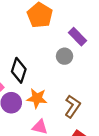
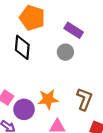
black diamond: (19, 70) -> (22, 47), moved

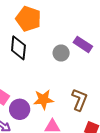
purple rectangle: (74, 30) -> (83, 44), moved

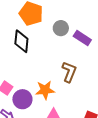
gray circle: (61, 53) -> (61, 28), moved
brown L-shape: (79, 100) -> (69, 72), moved

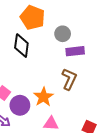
purple rectangle: (82, 38) -> (75, 51), moved, turned -42
orange star: (45, 90) -> (44, 97), turned -30

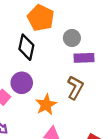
purple circle: (20, 105) -> (22, 83), moved

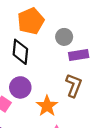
orange pentagon: (41, 18) -> (31, 21), turned 30

